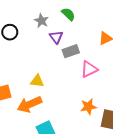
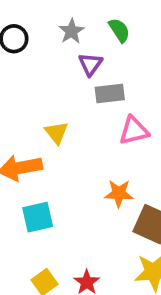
yellow triangle: (37, 81) -> (57, 133), moved, turned 32

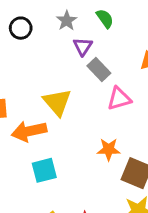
gray rectangle: (110, 94) -> (99, 70), turned 55
yellow triangle: (57, 133) -> (57, 102), size x1.5

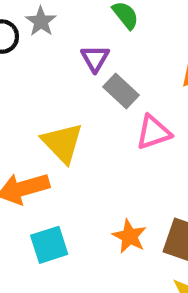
gray star: (67, 21) -> (41, 21), moved
orange star: (109, 149) -> (129, 236), moved, turned 30

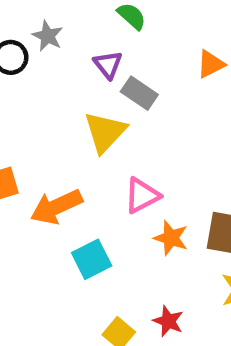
pink triangle: (153, 132) -> (142, 196), moved
yellow triangle: (62, 143) -> (105, 132), moved, turned 36

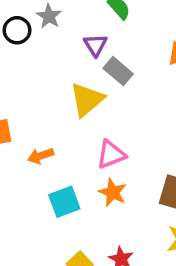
orange arrow: (56, 207) -> (41, 156), size x0.6
orange star: (171, 238) -> (113, 192), moved

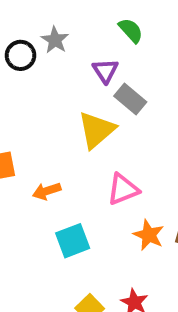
orange star: (113, 192) -> (149, 235), moved

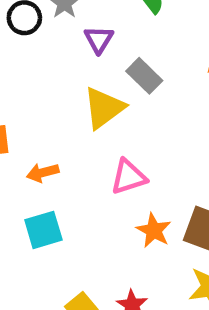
purple triangle: (105, 71) -> (99, 39), moved
cyan square: (73, 241) -> (43, 230), moved

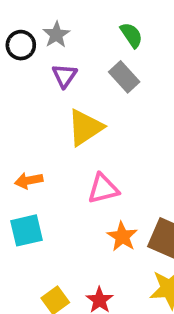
purple triangle: (99, 39) -> (64, 76), moved
gray rectangle: (144, 76) -> (124, 77), moved

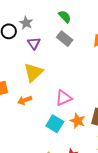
yellow triangle: (85, 128) -> (33, 72), moved
cyan square: (26, 230) -> (55, 124), moved, turned -36

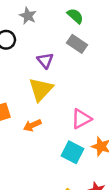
gray star: (26, 23) -> (28, 16), moved
purple triangle: (34, 43) -> (45, 60), moved

